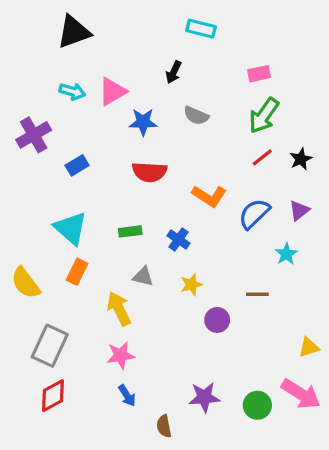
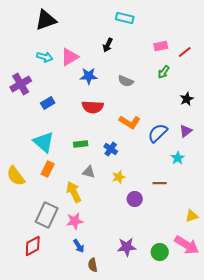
gray semicircle: (196, 116) -> (126, 81), moved
green arrow: (264, 116) -> (164, 72), size x0.6
red line: (262, 157) -> (185, 52), moved
gray rectangle: (50, 346) -> (47, 215), moved
brown semicircle: (164, 426) -> (93, 265), moved

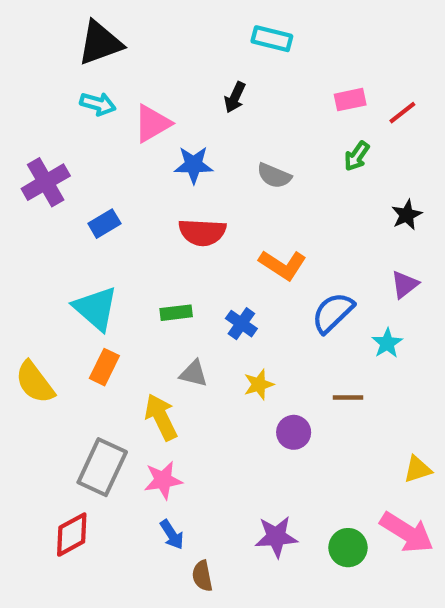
cyan arrow: (45, 57) -> (98, 104), moved
blue semicircle: (158, 133) -> (333, 313), moved

